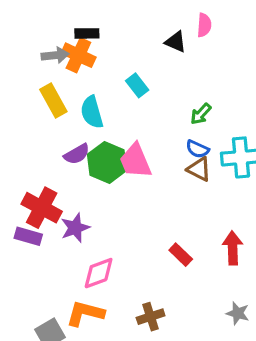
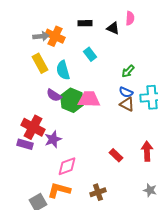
black rectangle: (87, 33) -> (85, 23), moved
purple semicircle: (77, 154) -> (54, 95), turned 63
pink trapezoid: (135, 161) -> (89, 99), turned 115

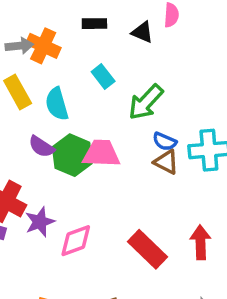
green arrow: (128, 71) -> (146, 102), moved, size x1.6
red rectangle: (116, 155) -> (147, 249), size x1.6
pink diamond: (67, 166) -> (76, 241), moved

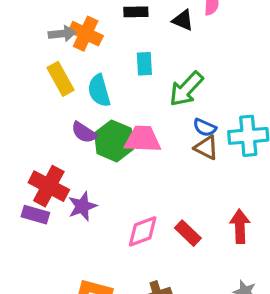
cyan rectangle: (103, 77) -> (144, 64), turned 35
pink diamond: (76, 241) -> (143, 231), moved
red rectangle: (147, 249) -> (188, 233), size x0.7

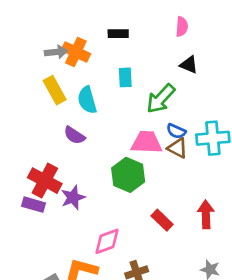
black triangle: (183, 20) -> (189, 65), moved
pink trapezoid: (143, 139) -> (146, 142), moved
green hexagon: (114, 141) -> (128, 175), moved
pink diamond: (143, 231) -> (107, 241), moved

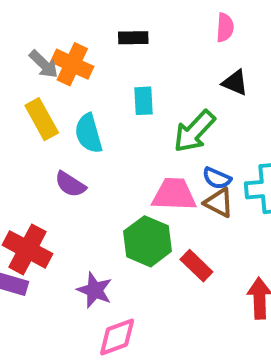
gray arrow: (56, 52) -> (44, 64), turned 50
purple star: (73, 198) -> (95, 290), moved, turned -30
red rectangle: (162, 220) -> (196, 266), moved

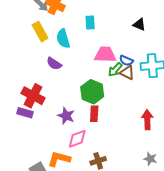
black triangle: (235, 83) -> (139, 25), moved
green arrow: (194, 131) -> (115, 70), moved, size x0.7
pink trapezoid: (174, 194) -> (105, 55), moved
red rectangle: (196, 266) -> (94, 114), moved, turned 49

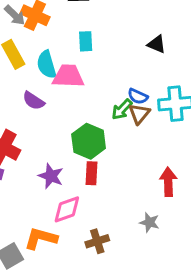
pink trapezoid: (105, 55) -> (68, 76), moved
brown triangle: (127, 73) -> (139, 114), turned 42
gray star: (150, 159) -> (149, 222), moved

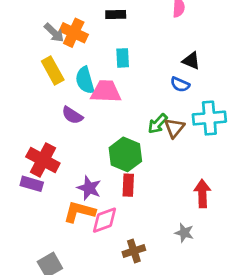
blue semicircle: (138, 96) -> (180, 84), moved
orange L-shape: (41, 238) -> (79, 212), moved

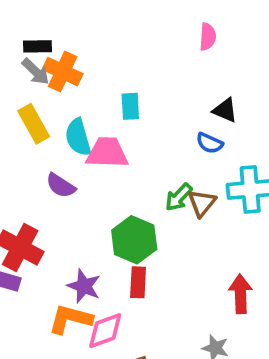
black rectangle: (116, 15) -> (37, 46), moved

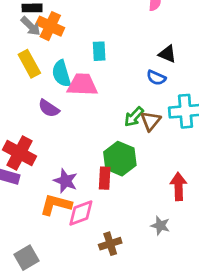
green hexagon: (134, 240) -> (120, 159), moved

